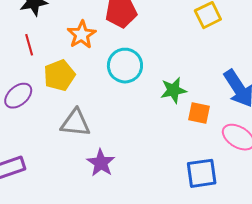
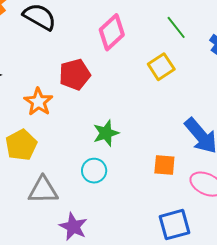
cyan circle: (125, 66) -> (94, 171), moved, size x0.7
green star: (173, 90) -> (106, 133), moved

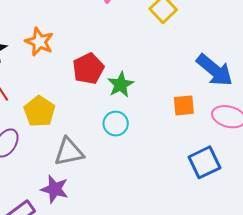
red pentagon: (75, 75) -> (88, 69), moved
orange star: (38, 102) -> (39, 42), moved
purple star: (73, 227) -> (55, 189), moved

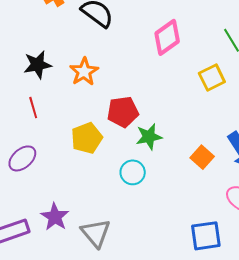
orange square: (184, 105) -> (202, 157), moved, turned 30
yellow pentagon: (39, 111) -> (87, 138), moved
gray triangle: (69, 152) -> (96, 233), moved, turned 44

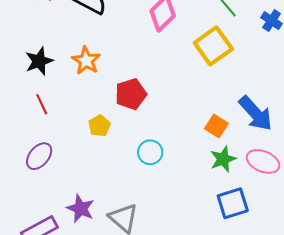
yellow square: (212, 78) -> (213, 46), size x1.4
green star: (149, 137) -> (223, 159), moved
yellow pentagon: (87, 138) -> (99, 126), size x0.7

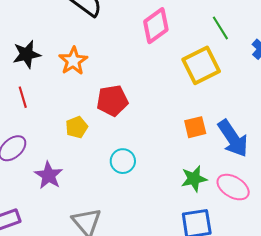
orange square: (216, 126) -> (195, 127), moved, turned 35
purple star: (81, 209) -> (49, 175), moved

